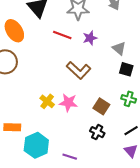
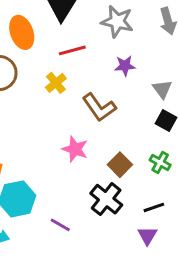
red line: (62, 35) -> (72, 50), moved, turned -48
yellow cross: (47, 101) -> (56, 83), moved
black cross: (97, 132) -> (106, 199), size x1.5

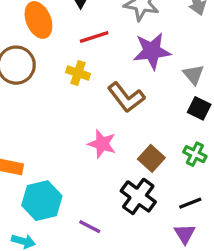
purple star: (125, 66) -> (152, 51), size x1.6
yellow cross: (56, 83) -> (78, 73), turned -30

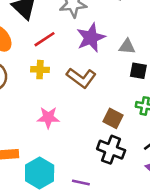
gray triangle: (194, 75) -> (127, 47), turned -30
pink star: (102, 144) -> (48, 117), moved

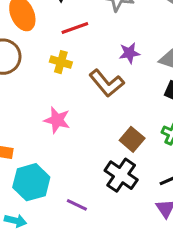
purple star: (91, 38) -> (129, 53), moved, size x0.6

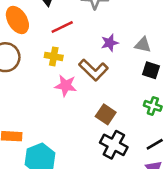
pink star: (57, 120) -> (66, 86), moved
brown square: (132, 139) -> (106, 114), moved

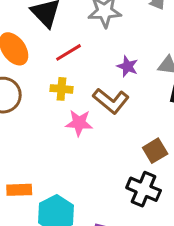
purple star: (110, 43) -> (128, 66), turned -30
brown square: (106, 114) -> (155, 151), moved, turned 30

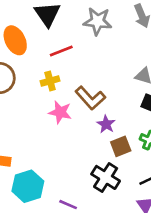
purple star: (128, 66) -> (106, 124), moved
yellow cross: (61, 89) -> (50, 81), turned -30

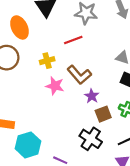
red line: (61, 51) -> (73, 40), moved

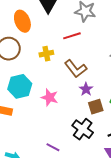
pink star: (55, 86) -> (50, 97), moved
cyan hexagon: (28, 145) -> (20, 86), moved

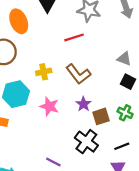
yellow cross: (46, 54) -> (44, 72), moved
purple star: (86, 89) -> (83, 104), moved

